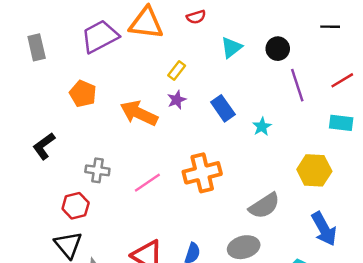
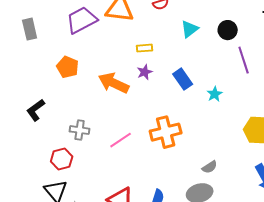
yellow rectangle: (177, 71) -> (145, 48), turned 49
gray semicircle: (264, 206) -> (210, 167), moved, size x0.6

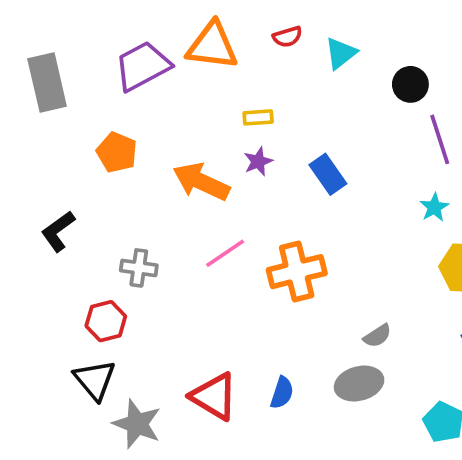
gray rectangle: (30, 29) -> (47, 83), size x1.4
cyan triangle: (190, 29) -> (341, 53), moved
cyan star: (215, 94) -> (434, 207), moved
pink line: (121, 140) -> (225, 253), moved

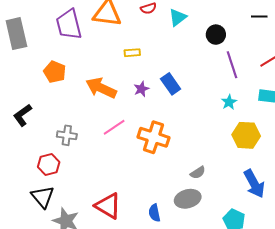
purple trapezoid: (142, 66) -> (69, 24), turned -76
purple star: (258, 161) -> (141, 89), moved
orange cross: (297, 272) -> (153, 137), turned 32
blue semicircle: (282, 393) -> (154, 213), moved, turned 150

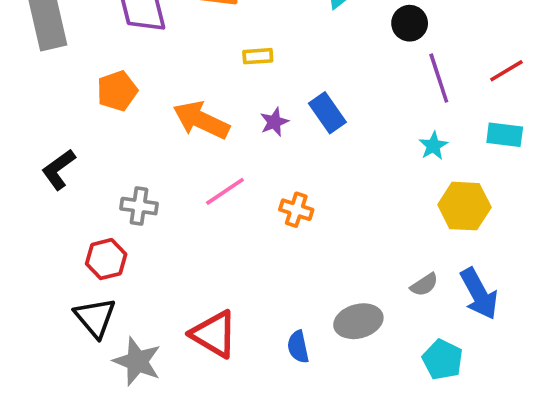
orange pentagon: (55, 72) -> (117, 91), turned 30
orange cross: (153, 137) -> (296, 210), size x0.6
gray semicircle: (198, 173) -> (424, 285), moved

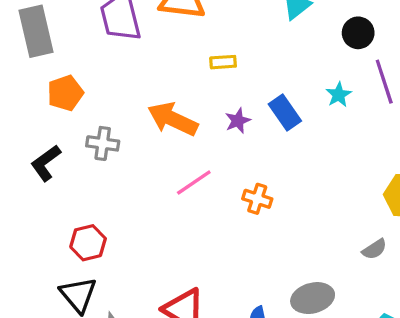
orange pentagon: (117, 91) -> (65, 93), moved
cyan star: (433, 146) -> (339, 95), moved
gray cross: (139, 206) -> (103, 143), moved
gray semicircle: (424, 285) -> (374, 249), moved

